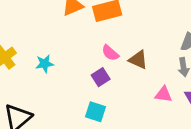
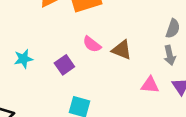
purple square: (101, 77) -> (64, 65), moved

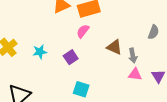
pink semicircle: (92, 44) -> (83, 31), moved, turned 88
gray arrow: (170, 55) -> (133, 56), moved

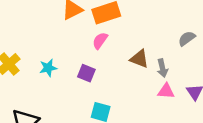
gray semicircle: (154, 32) -> (187, 38), turned -144
purple square: (71, 57) -> (86, 73), turned -32

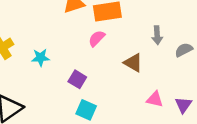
gray arrow: (162, 68) -> (157, 35), moved
purple square: (86, 73) -> (77, 79), moved

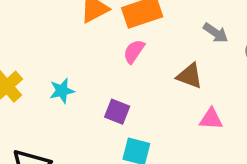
gray arrow: (157, 35) -> (216, 33), turned -42
pink triangle: (155, 99) -> (211, 119), moved

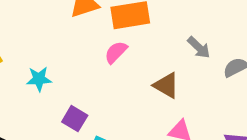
purple square: (117, 112) -> (75, 119), moved

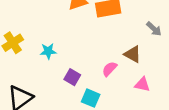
pink semicircle: (116, 52) -> (110, 69), moved

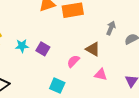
gray arrow: (154, 29) -> (111, 28), turned -112
purple square: (72, 77) -> (43, 49), moved

